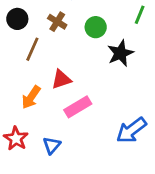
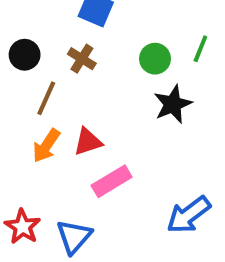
green circle: (96, 27) -> (155, 59), moved
orange arrow: (31, 97) -> (46, 146), moved
blue triangle: (52, 145) -> (74, 237), size x1.4

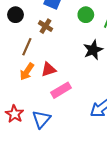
black circle: (25, 55) -> (16, 15), moved
green circle: (155, 59) -> (86, 15), moved

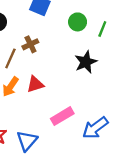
brown cross: (45, 26) -> (30, 44), moved, turned 32
pink rectangle: (61, 90) -> (62, 116), moved

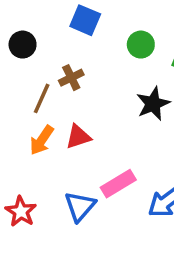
blue triangle: (27, 141) -> (80, 206), moved

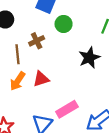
green circle: (141, 45) -> (64, 24), moved
brown line: (42, 98) -> (18, 54), turned -30

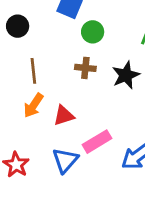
brown cross: (37, 41) -> (85, 68), moved, turned 32
red triangle: (41, 79) -> (64, 116), moved

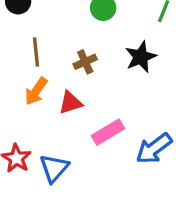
brown cross: (85, 68) -> (85, 62), moved, turned -30
blue triangle: (65, 160) -> (54, 168), moved

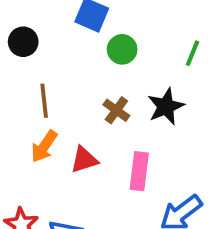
brown cross: (85, 62) -> (116, 110), moved, turned -30
pink rectangle: (108, 132) -> (139, 171), moved, turned -52

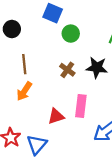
black star: (166, 106) -> (97, 68), turned 30
red triangle: (84, 160) -> (56, 116), moved

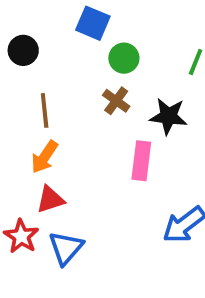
brown cross: (67, 70) -> (116, 101), moved
pink rectangle: (81, 106) -> (141, 161), moved
red triangle: (56, 116) -> (50, 199), moved

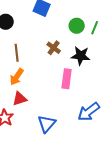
green circle: (124, 58) -> (77, 26), moved
blue triangle: (66, 248) -> (47, 124), moved

